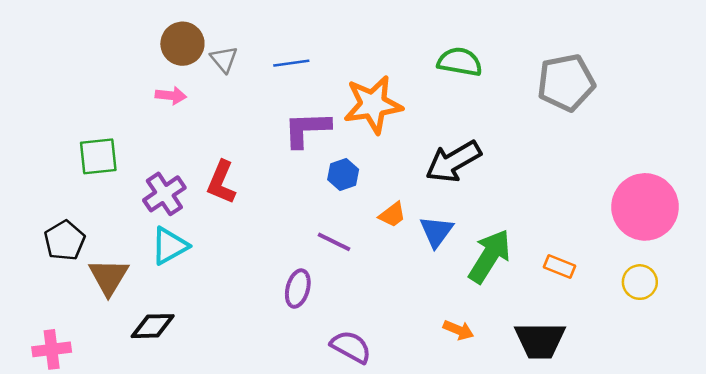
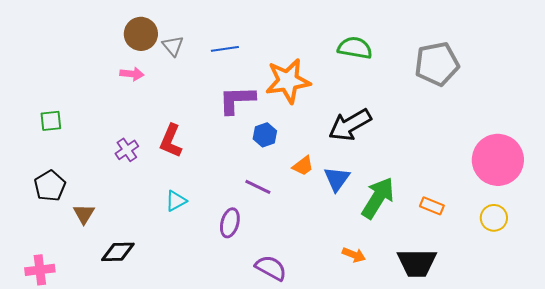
green square: (98, 156) -> (51, 121), moved, size x0.7
purple cross: (164, 194) -> (127, 150), size x0.7
cyan triangle: (170, 246) -> (176, 201), moved, size x0.7
brown triangle: (109, 277) -> (84, 214), size x0.7

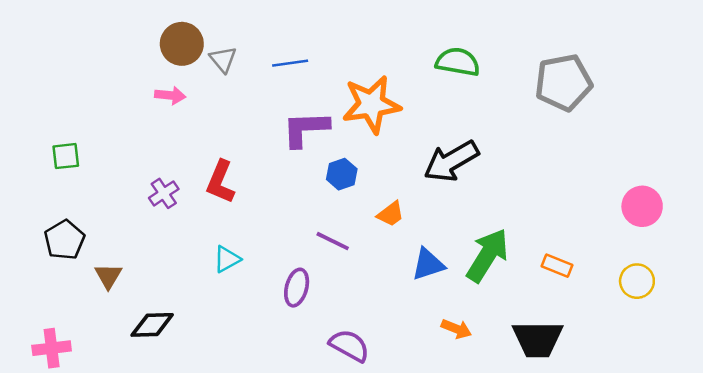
pink circle: (498, 160) -> (642, 206), size x0.6
blue triangle: (337, 179) -> (428, 264), moved, turned 36

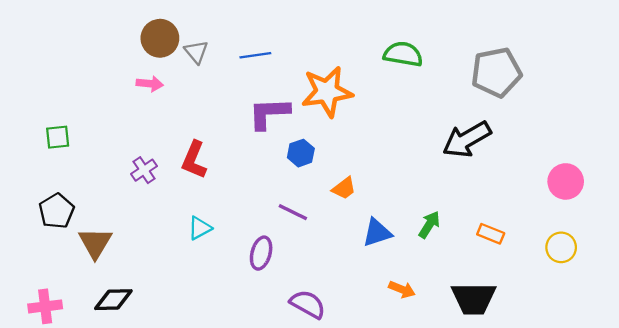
black arrow: (451, 161) -> (467, 139), moved
green arrow: (487, 255) -> (429, 225), size x0.6
brown triangle: (108, 276) -> (95, 243), size x1.4
black diamond: (152, 325) -> (113, 300), moved

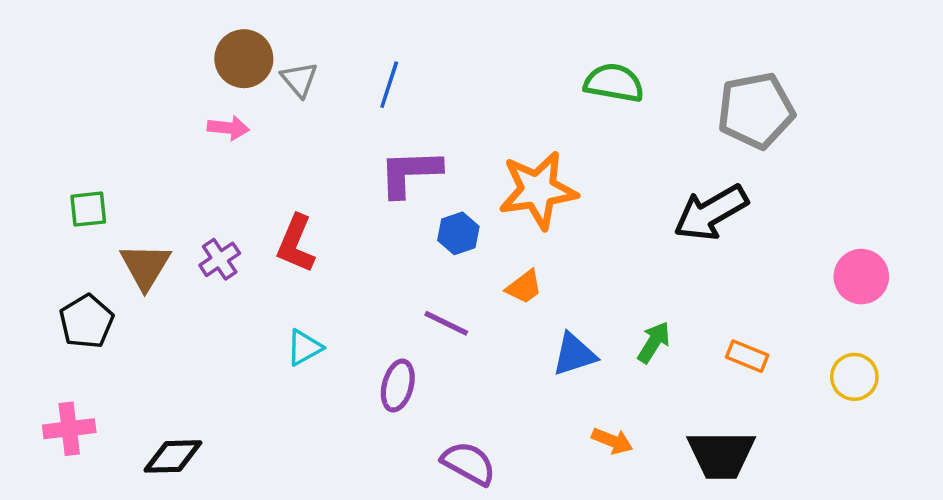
blue line: (255, 55) -> (389, 85), turned -64
orange star: (327, 92) -> (538, 190), moved
brown triangle: (95, 243) -> (145, 266), moved
pink cross: (45, 306) -> (69, 429), moved

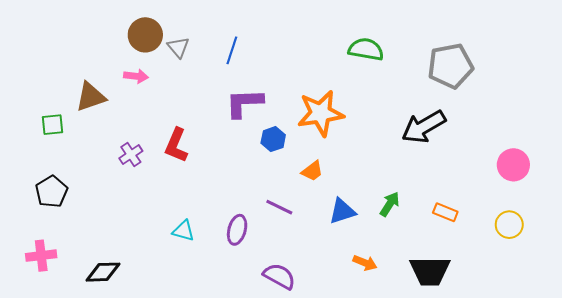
brown triangle: (145, 266) -> (91, 97), moved, turned 40
purple line: (446, 323) -> (279, 207), moved
cyan triangle: (304, 347) -> (183, 231), moved, turned 45

